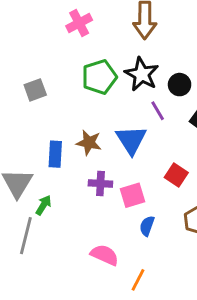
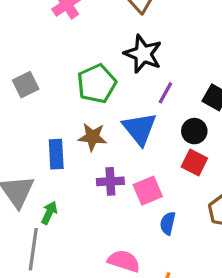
green pentagon: (99, 77) -> (97, 84), moved
black circle: (180, 85) -> (194, 131), moved
purple line: (158, 111) -> (165, 93), turned 66

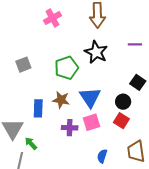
purple line: (165, 93) -> (135, 44), moved, turned 56
pink square: (148, 191) -> (91, 122), moved
green arrow: (49, 213) -> (31, 143), turned -72

